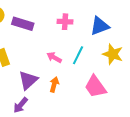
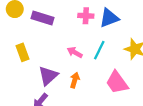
blue triangle: (100, 26) -> (109, 18), moved

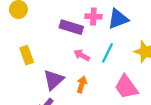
purple rectangle: (43, 18) -> (71, 27), moved

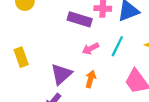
yellow rectangle: (27, 55) -> (21, 57), moved
pink arrow: (82, 55) -> (91, 49), turned -56

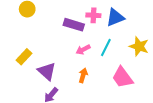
yellow rectangle: (21, 57) -> (24, 57), turned 63
purple triangle: (61, 74) -> (47, 71), moved, turned -36

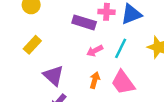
yellow rectangle: (24, 57) -> (32, 45), moved
pink trapezoid: (122, 77) -> (123, 83), moved

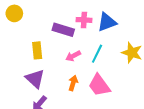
yellow rectangle: (32, 45) -> (37, 50), moved, turned -49

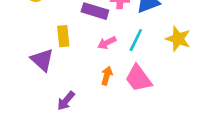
purple triangle: (35, 79) -> (42, 60), moved

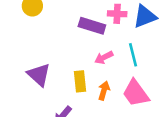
yellow rectangle: (63, 36) -> (80, 81), moved
cyan line: (136, 40) -> (133, 55), turned -40

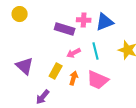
yellow rectangle: (80, 81) -> (56, 71), turned 35
pink trapezoid: (136, 93) -> (98, 80), turned -30

